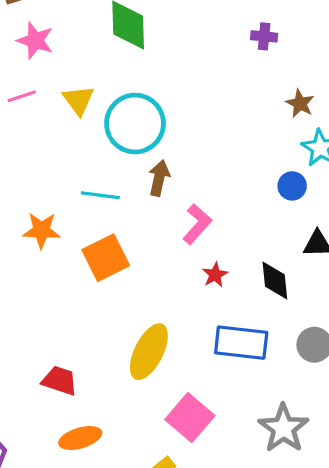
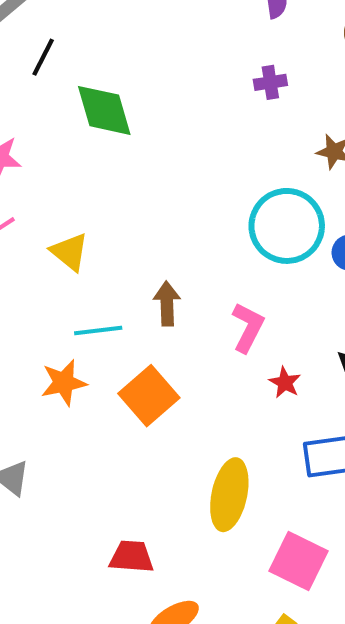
yellow triangle: (78, 100) -> (70, 252), moved
cyan circle: (135, 123) -> (287, 226), moved
brown arrow: (159, 178) -> (167, 304), moved
cyan line: (100, 195) -> (98, 331), moved

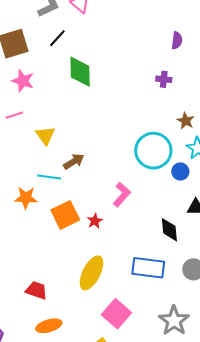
brown arrow: (167, 304) -> (74, 161), moved, turned 45
red star: (285, 382) -> (95, 221), moved

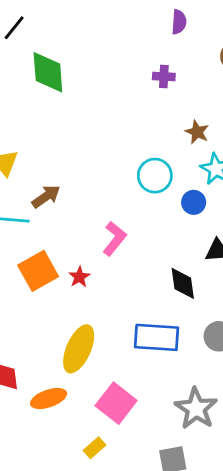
cyan circle: (153, 151) -> (155, 176), size x0.7
orange ellipse: (49, 326) -> (49, 398), moved

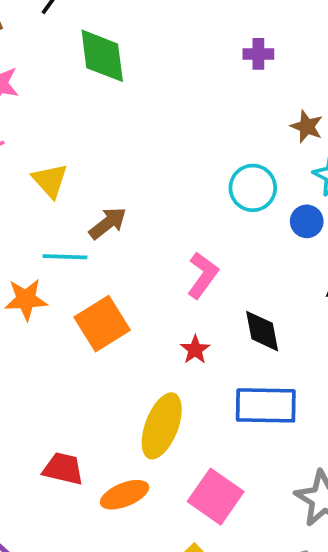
red star: (79, 277) -> (195, 350), moved
black diamond: (183, 283) -> (262, 331), moved

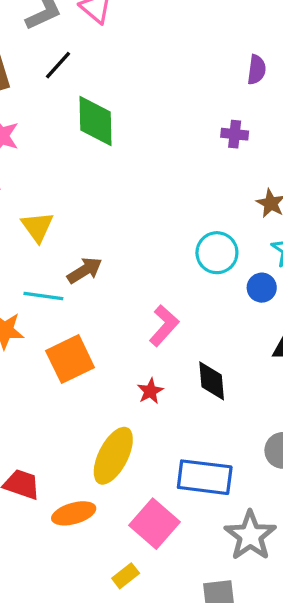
blue rectangle: (266, 405) -> (205, 477), moved

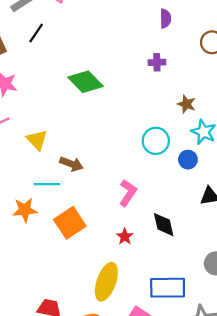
green diamond: (96, 121) -> (85, 82), moved, turned -36
brown arrow: (85, 270) -> (71, 164), turned 60

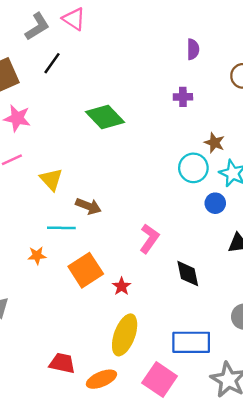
cyan circle: (156, 141) -> (193, 168), moved
orange star: (25, 210) -> (37, 255), size x0.7
red star: (125, 237) -> (122, 286), moved

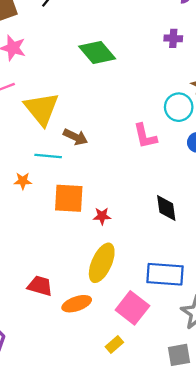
yellow triangle: (51, 179) -> (42, 109), size x1.6
pink L-shape: (149, 239) -> (145, 136), moved, turned 128
orange square: (86, 270) -> (69, 198), turned 32
red star: (122, 286) -> (102, 216), turned 30

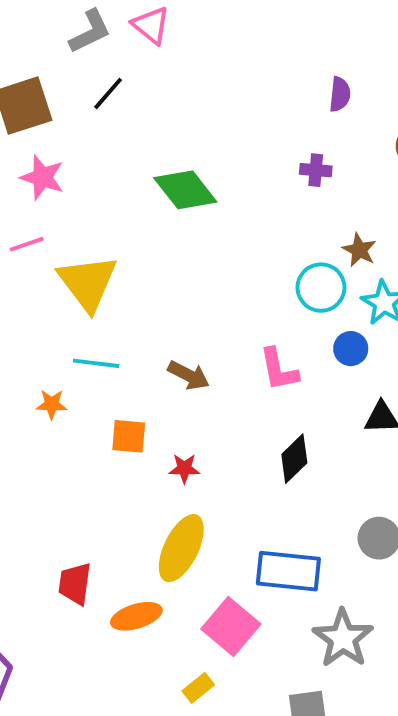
pink L-shape: (145, 136) -> (279, 370), moved
brown arrow: (75, 137) -> (189, 375), moved
orange square: (69, 198) -> (129, 436), size x0.7
black diamond: (166, 208) -> (294, 459), turned 52
red trapezoid: (40, 286) -> (75, 584), turned -100

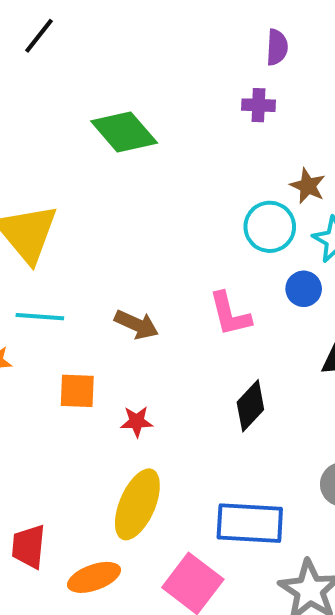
purple semicircle: (340, 94) -> (277, 47), moved

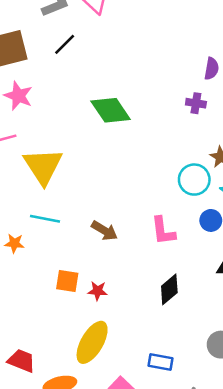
orange square: (77, 391) -> (67, 281), moved
blue rectangle: (250, 523) -> (161, 362), size x0.6
red trapezoid: (29, 546) -> (22, 361), turned 100

